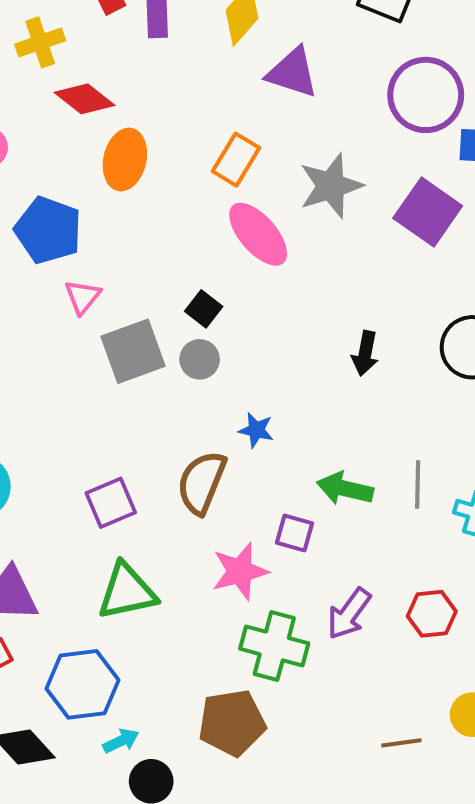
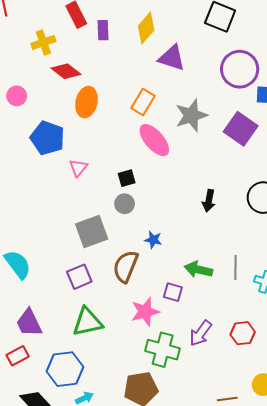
pink triangle: (83, 297) -> (78, 168), moved
black square: (204, 309) -> (127, 178), turned 36
gray square: (133, 351) -> (92, 232), moved

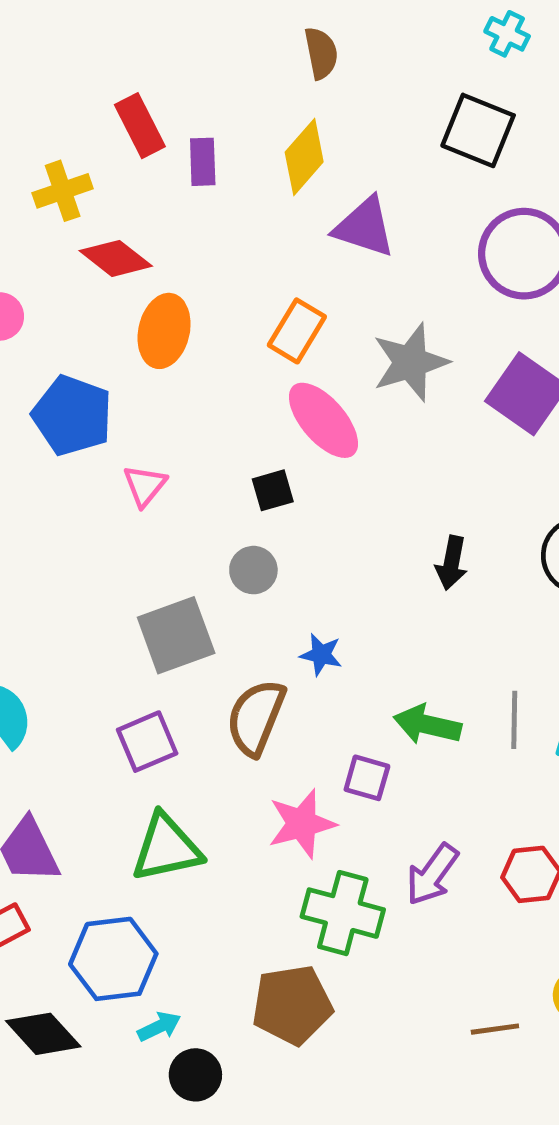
black square: (127, 178) -> (273, 490), moved

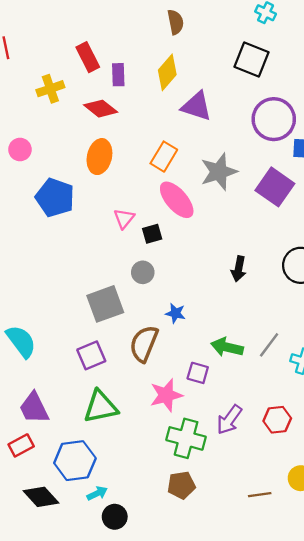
red diamond: (116, 258) -> (101, 109), moved
pink triangle: (145, 486) -> (124, 219), moved
gray line: (514, 720) -> (269, 345), turned 36
brown pentagon: (292, 1005) -> (181, 485), moved, size x0.7

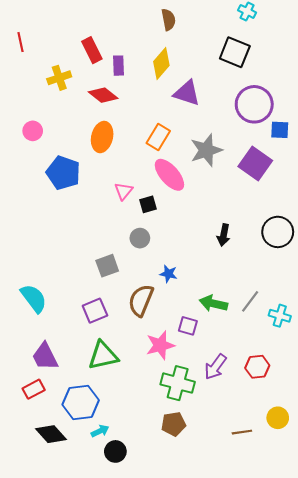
gray square: (105, 304) -> (107, 266), size x0.7

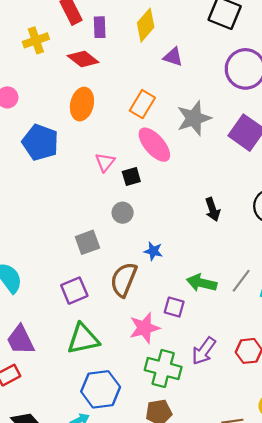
purple triangle: (187, 93) -> (173, 57), size x0.7
black arrow: (224, 235) -> (213, 209), turned -30
blue hexagon: (81, 402) -> (101, 389), moved

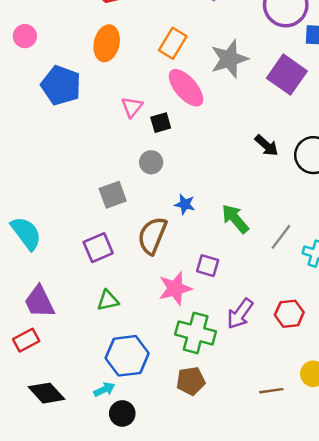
black arrow: (213, 209) -> (266, 145), moved, turned -30
green arrow: (202, 283) -> (235, 219), moved, turned 36
green triangle: (83, 339) -> (108, 300), size x0.6

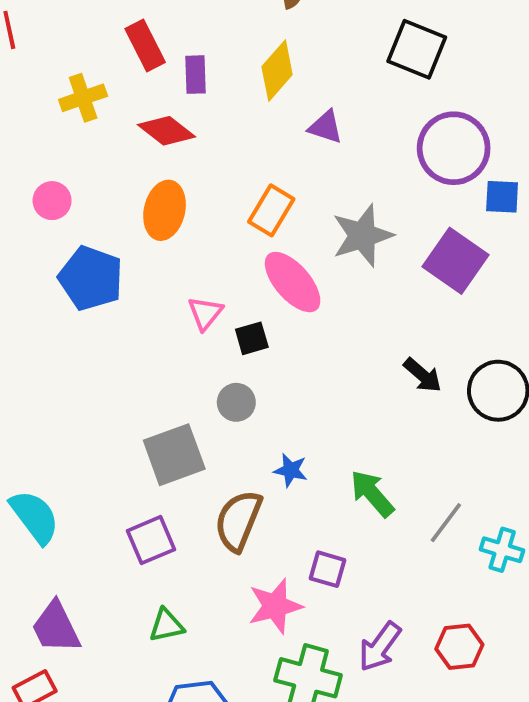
pink circle: (25, 36) -> (52, 201), moved
gray square: (113, 195) -> (174, 455), size x1.4

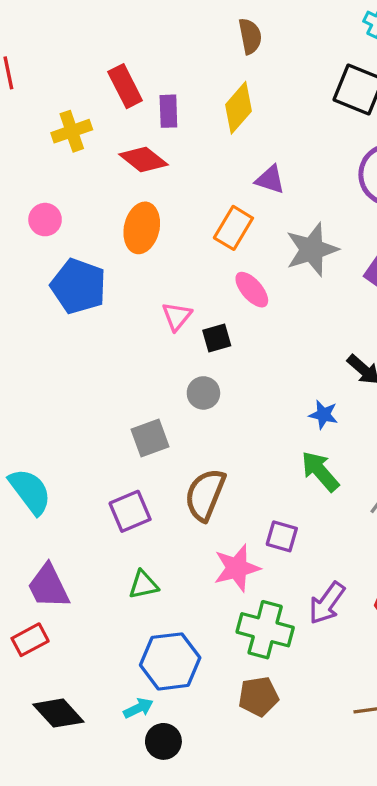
purple triangle: (326, 127) -> (270, 180), moved
pink ellipse: (293, 282) -> (252, 290), size x0.7
gray square: (174, 455) -> (150, 438), size x0.7
blue star: (291, 470) -> (323, 415), moved

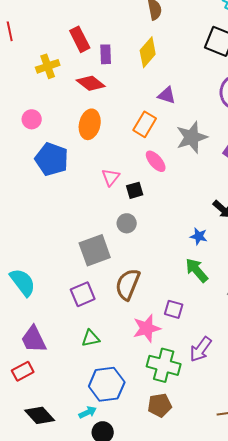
gray square: (150, 438) -> (95, 250), size x1.4

